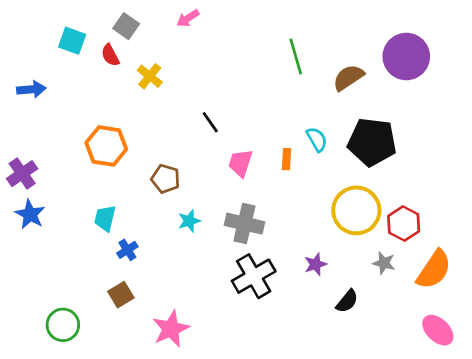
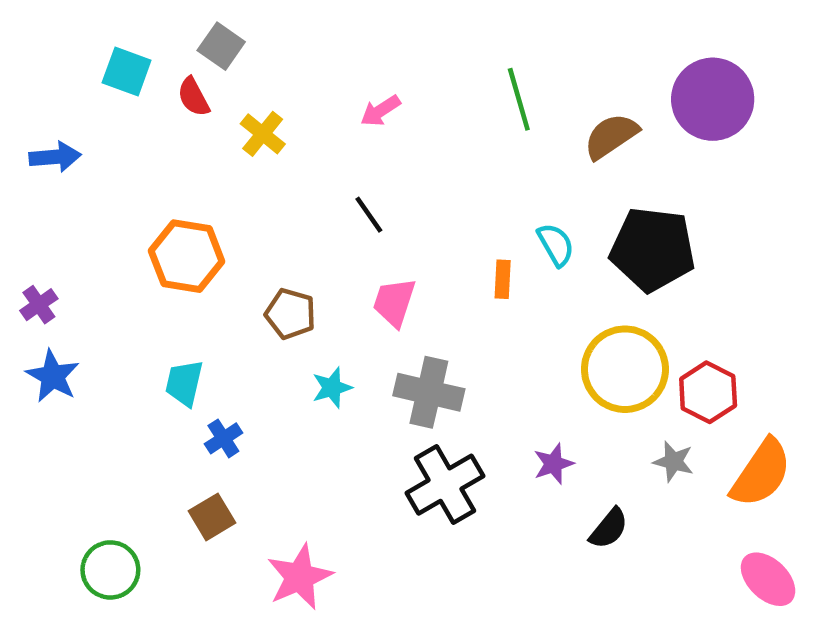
pink arrow: (188, 18) -> (380, 111), moved
pink trapezoid: (241, 163) -> (394, 302), moved
purple cross: (22, 174) -> (39, 305), size x0.7

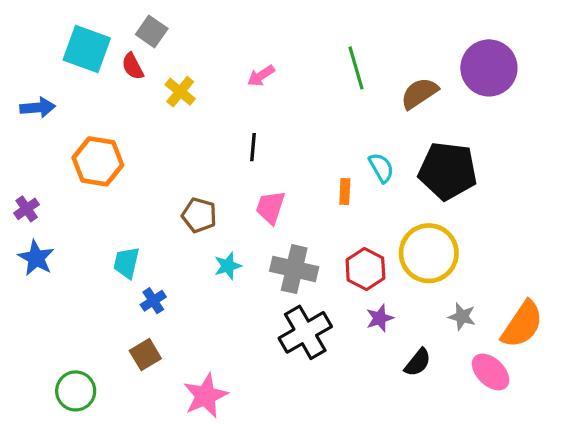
cyan square: (127, 72) -> (87, 49), size x1.4
black line: (369, 215) -> (253, 147), turned 40
orange hexagon: (187, 256) -> (98, 161), moved
red hexagon: (708, 392) -> (365, 269), moved
pink ellipse: (768, 579) -> (491, 372), moved

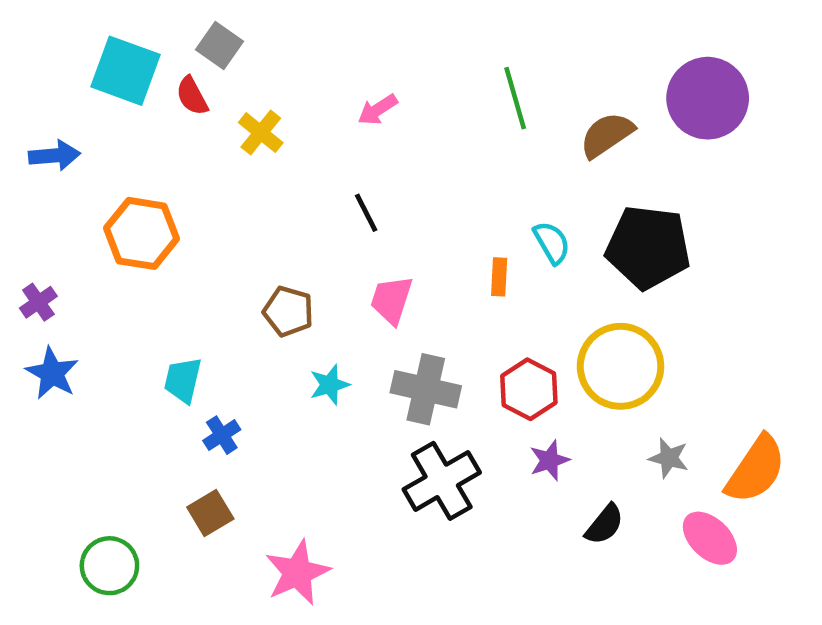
black line: (253, 147) -> (366, 213), turned -32

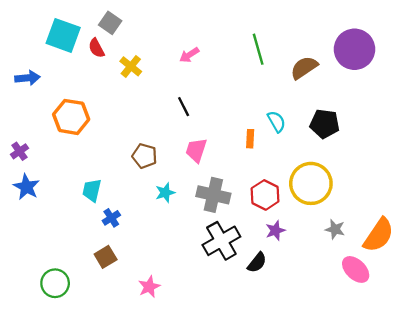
black pentagon: (648, 247) -> (325, 124), size x0.7
black semicircle: (604, 524) -> (257, 263), moved
pink star: (297, 573) -> (149, 287), size x0.7

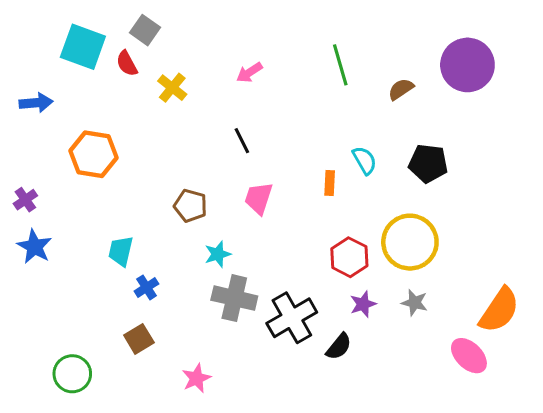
brown semicircle: (304, 68) -> (401, 89), size x0.7
gray cross: (213, 195) -> (234, 298), moved
gray star: (335, 229) -> (414, 303), moved

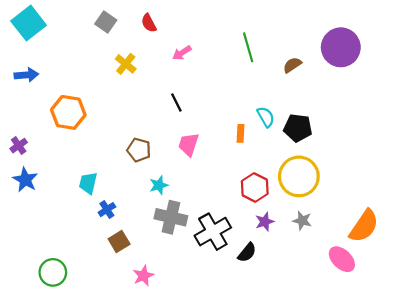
cyan square: (83, 47) -> (29, 23), moved, turned 32
red semicircle: (127, 63) -> (149, 23), moved
black pentagon: (428, 163) -> (298, 128), moved
brown square: (139, 339) -> (119, 242), moved

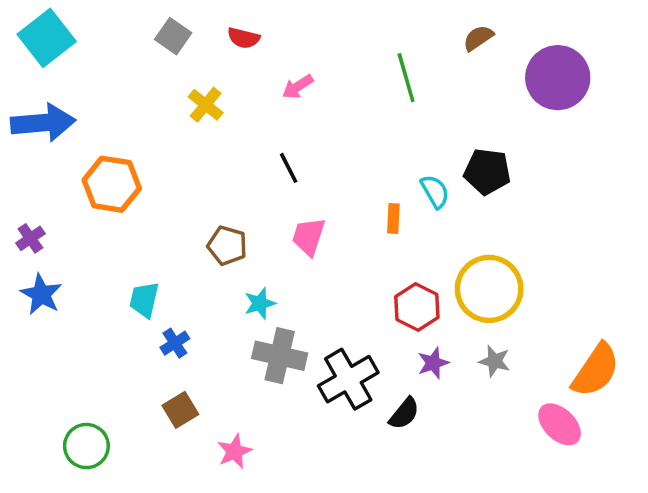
red semicircle: (149, 23) -> (244, 38), turned -48
brown semicircle: (292, 65) -> (478, 38), moved
blue arrow: (26, 75) -> (43, 123), size x1.6
black pentagon: (298, 128) -> (487, 172), moved
brown square: (119, 242) -> (180, 410), moved

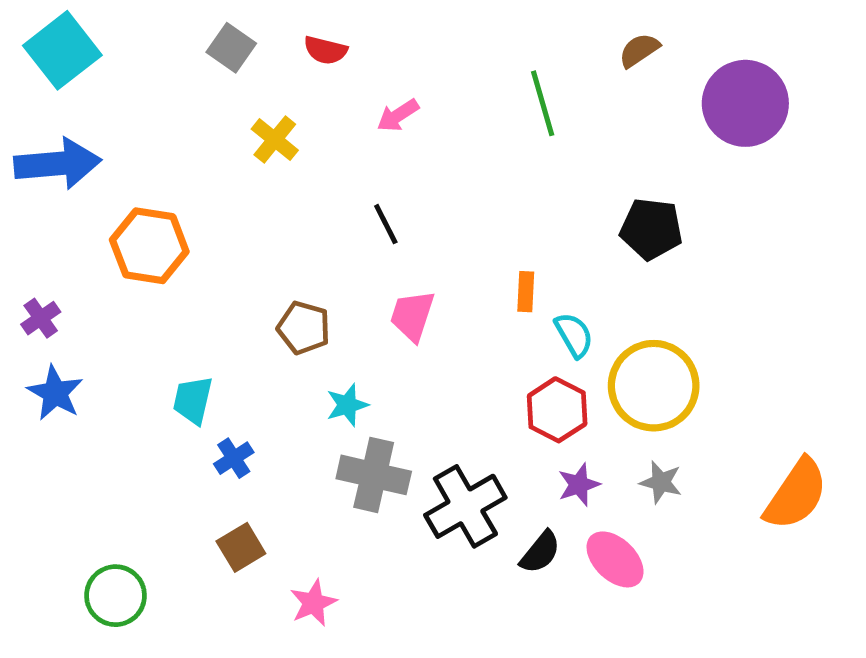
cyan semicircle: (435, 191) -> (574, 335), moved
pink ellipse: (560, 424) -> (615, 559), moved

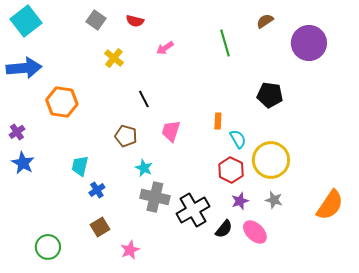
black line: (386, 224) -> (144, 99), moved
cyan star: (347, 405) -> (144, 168), turned -30

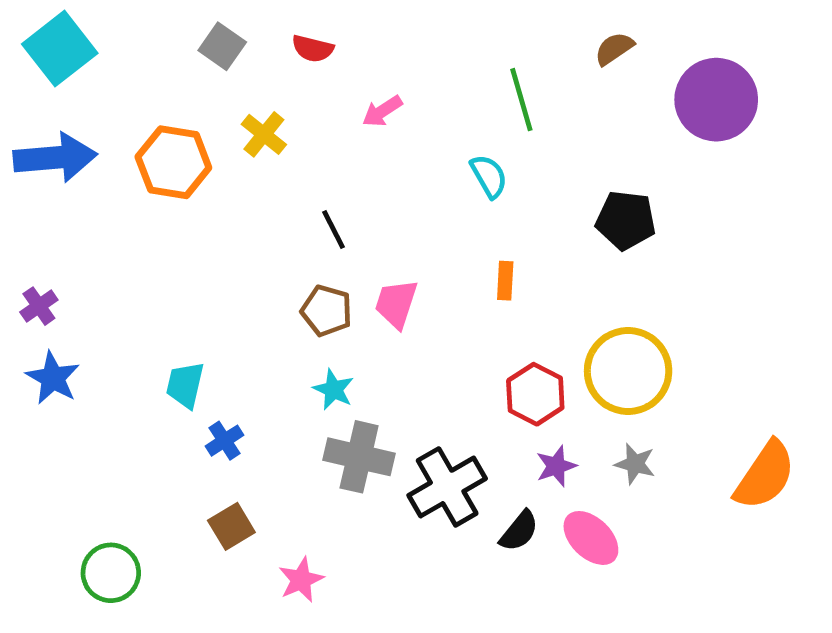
orange hexagon: (62, 102) -> (173, 162), moved
brown pentagon: (126, 136) -> (327, 311), moved
cyan semicircle: (238, 139) -> (489, 176), moved

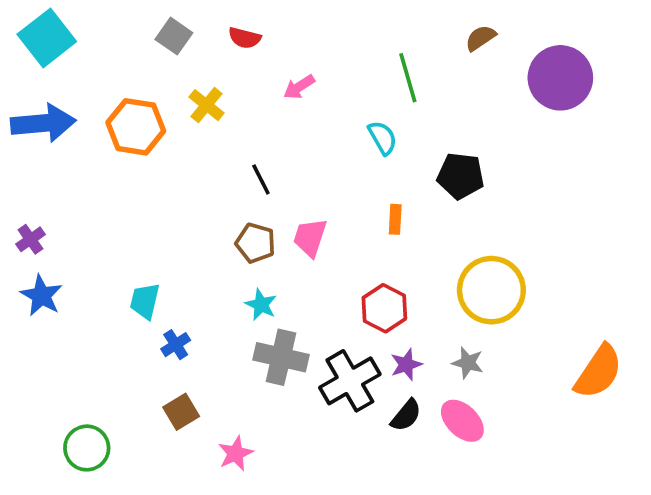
black pentagon: (626, 220) -> (461, 176), moved
red hexagon: (535, 394) -> (384, 308), moved
gray star: (635, 464) -> (468, 363), moved
purple star: (556, 466) -> (406, 365), moved

